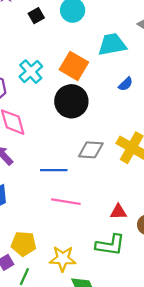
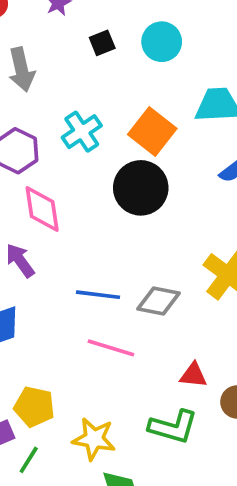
gray diamond: (91, 150) -> (159, 301), moved

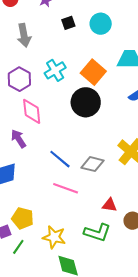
blue line: (98, 295) -> (60, 159), turned 30

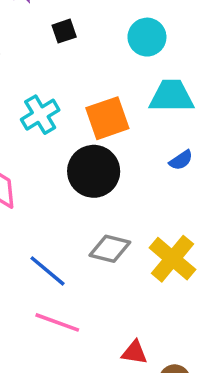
cyan circle: (101, 24) -> (147, 37), moved
orange square: (93, 72) -> (107, 118), turned 30
gray diamond: (93, 164) -> (110, 249), moved

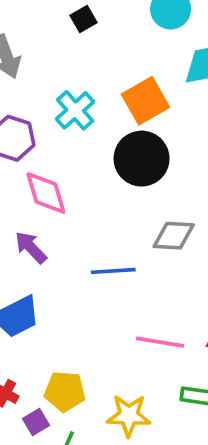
blue line: (48, 271) -> (113, 271), turned -33
pink line: (57, 322) -> (160, 342), moved

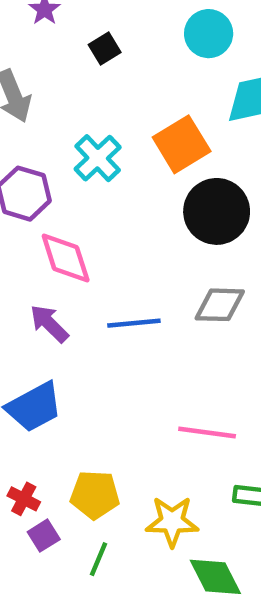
black circle: (142, 159) -> (217, 211), moved
blue line: (113, 271) -> (134, 323), moved
purple square: (36, 422) -> (44, 536), moved

